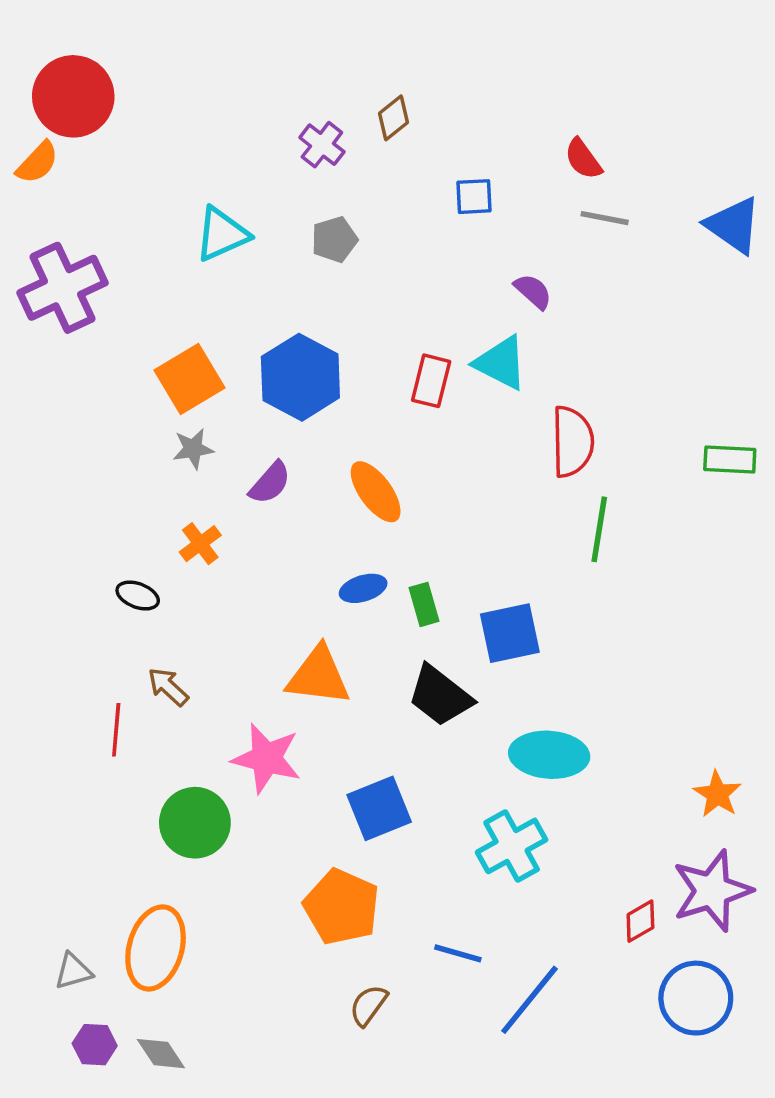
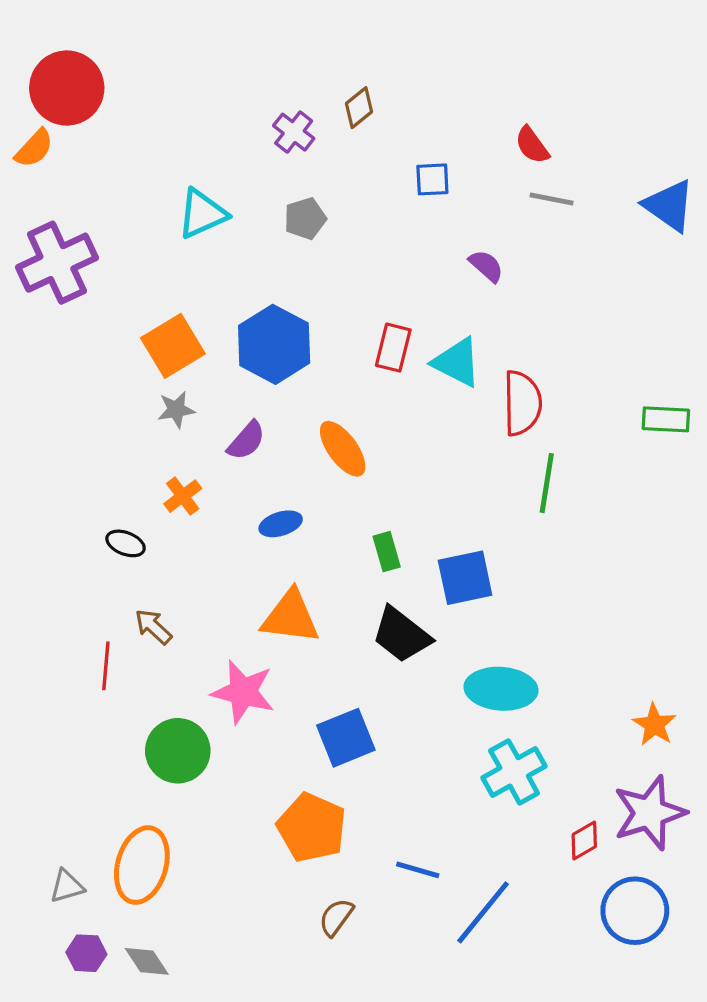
cyan triangle: (501, 363) -> (457, 362), moved
blue ellipse: (363, 588) -> (281, 524), moved
cyan cross: (512, 846) -> (514, 772), moved

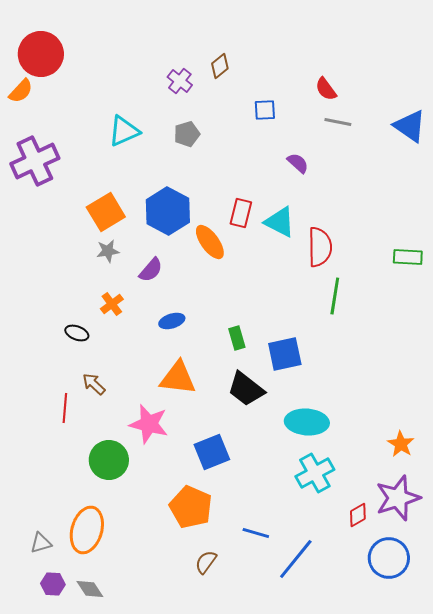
orange ellipse: (343, 449) -> (210, 242), moved

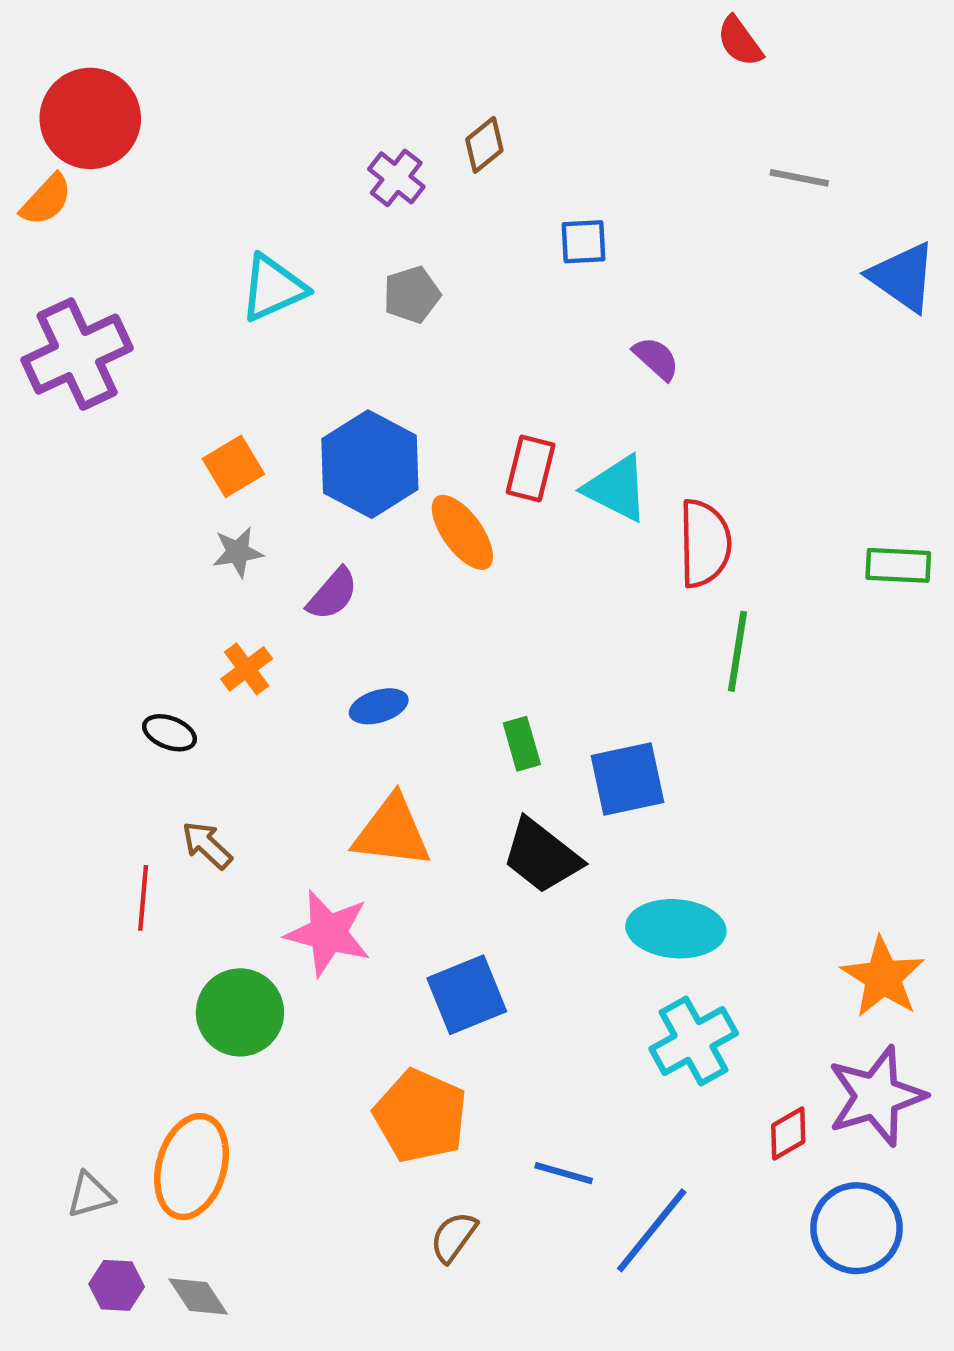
red semicircle: (326, 89) -> (740, 41), moved
gray line: (338, 122) -> (799, 178), moved
orange square: (106, 212) -> (233, 466), size x0.7
orange star: (401, 444) -> (883, 977), size x1.4

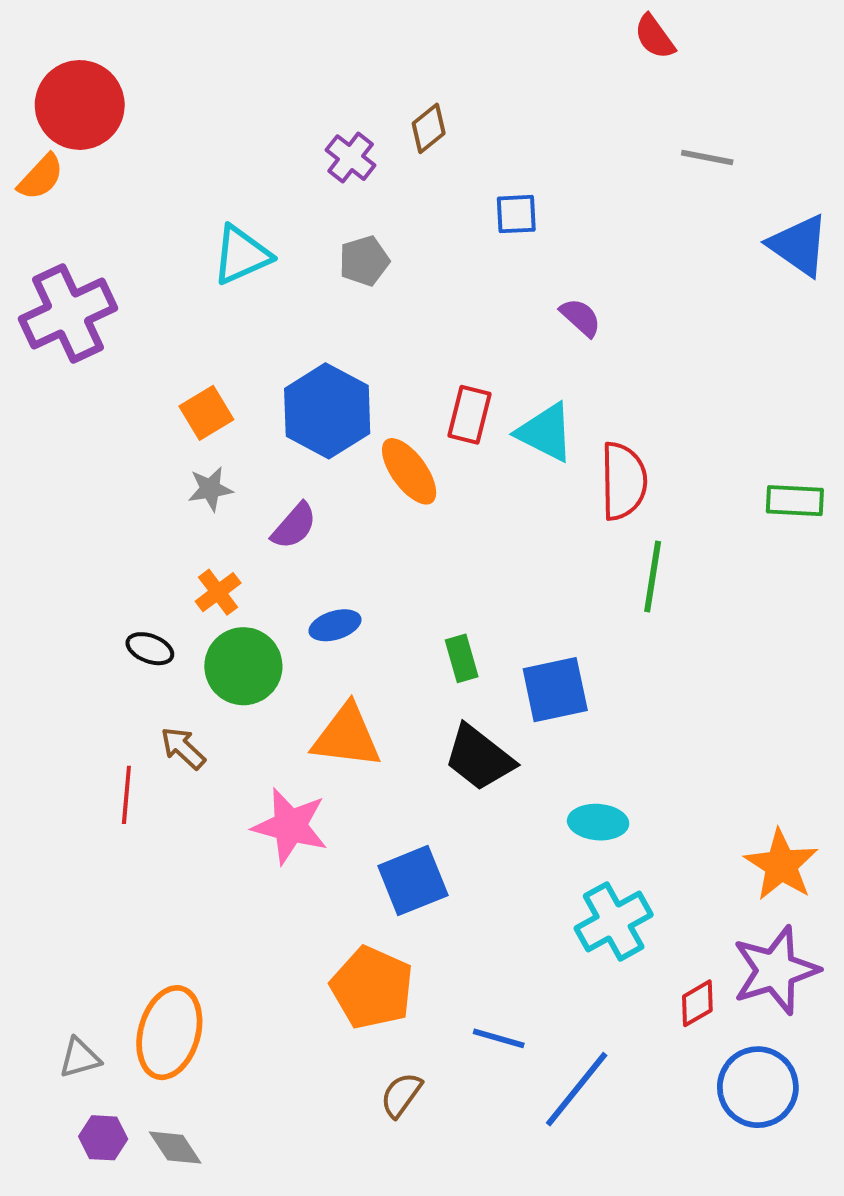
cyan ellipse: (676, 929) -> (598, 822), size x0.7
green circle: (240, 1012) -> (243, 666), moved

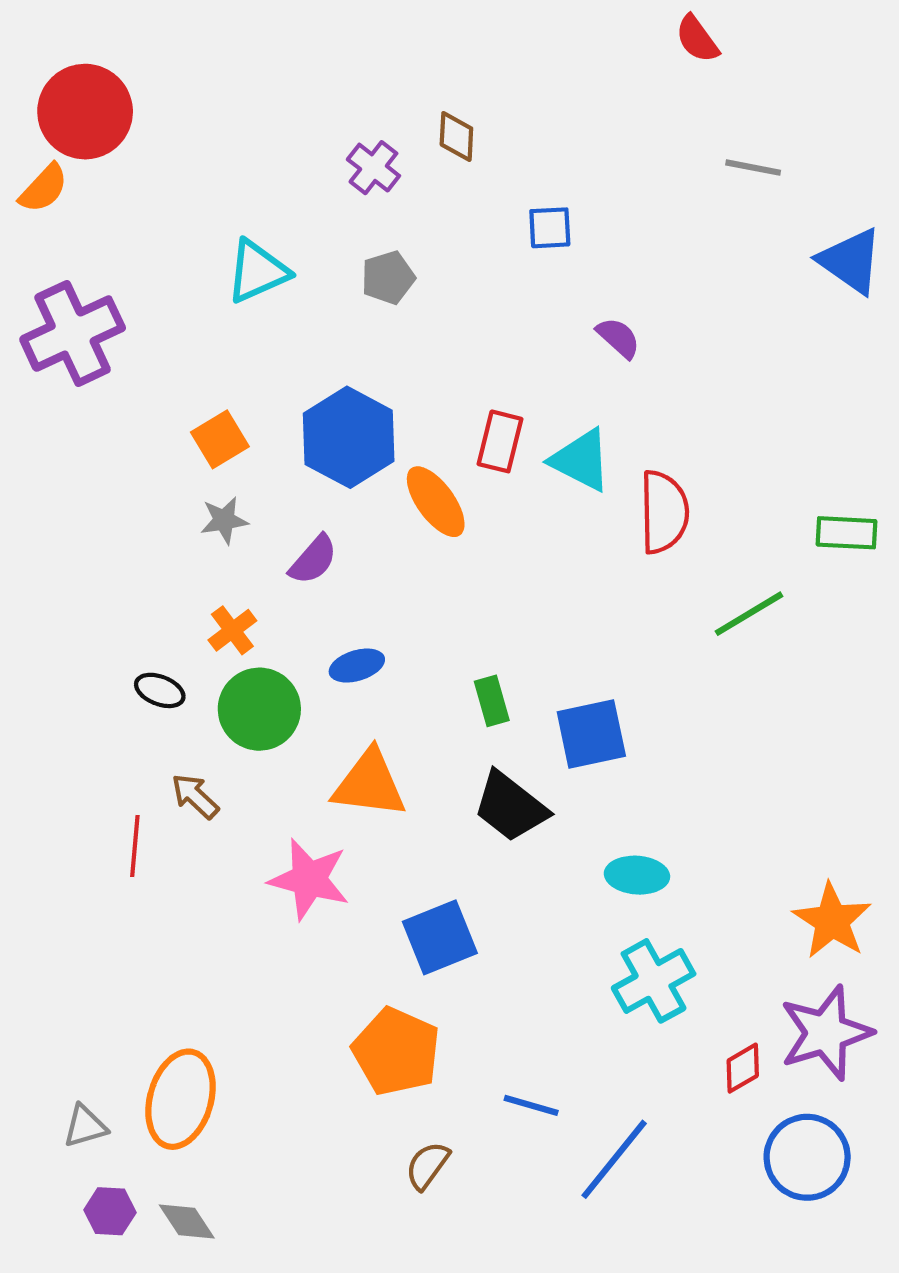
brown diamond: (429, 128) -> (456, 136), turned -48
green line: (653, 577) -> (749, 614), moved, turned 50

